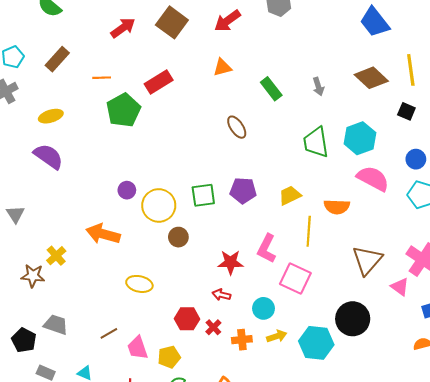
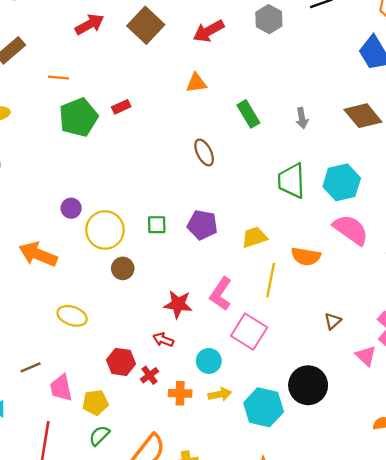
red rectangle: (159, 82) -> (121, 107), moved, size x0.6
green square: (203, 195) -> (157, 225), size x0.7
brown triangle: (367, 260) -> (333, 321), size x0.5

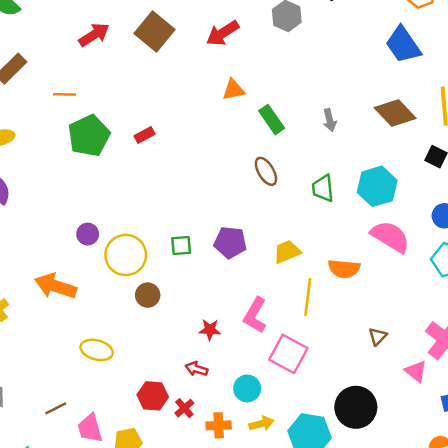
orange triangle: (196, 83) -> (233, 90), moved
red rectangle: (121, 107) -> (144, 135), moved
brown ellipse: (204, 152) -> (266, 171), moved
green trapezoid: (291, 181) -> (323, 188), size x0.7
red star: (178, 304) -> (210, 330), size x0.7

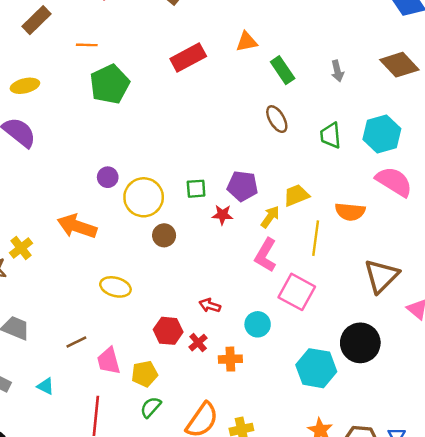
red rectangle: (144, 135) -> (188, 57), moved, size x1.8
red star: (210, 330) -> (222, 215), moved
brown triangle: (378, 336) -> (381, 276), size x2.0
yellow arrow: (261, 424) -> (270, 217), moved, turned -40

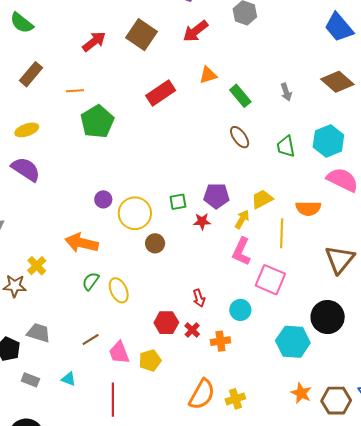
yellow ellipse: (115, 287) -> (119, 290), turned 55
red arrow: (210, 305) -> (199, 298), turned -120
green semicircle: (151, 407) -> (91, 281), moved

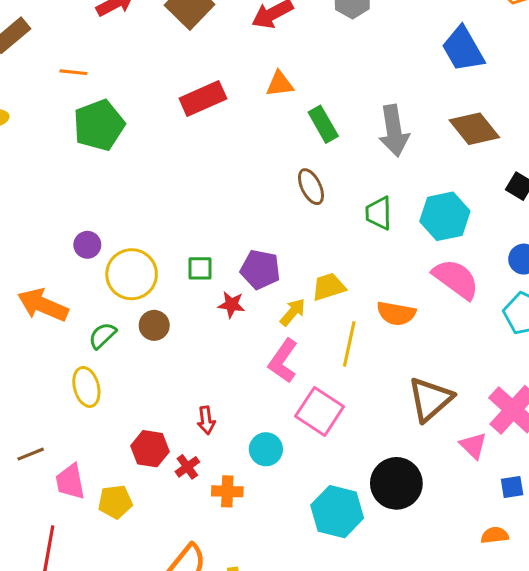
blue trapezoid: (339, 27) -> (463, 49), moved
gray arrow: (286, 92) -> (394, 131), size x1.8
green semicircle: (91, 281) -> (102, 336), moved

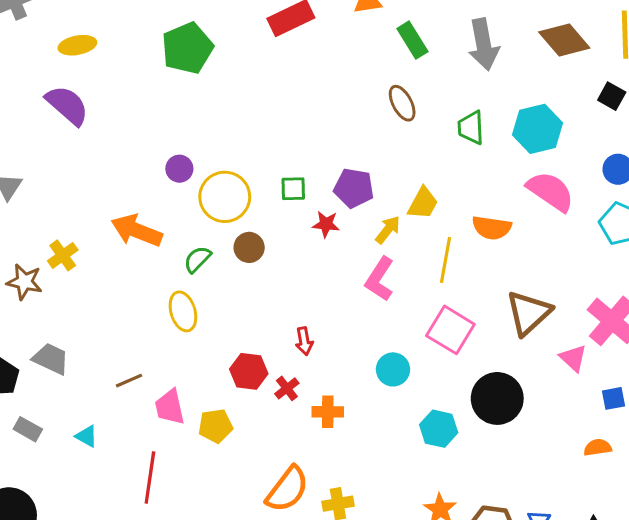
yellow trapezoid: (329, 287) -> (423, 203), turned 138
pink square: (320, 411) -> (450, 330), moved
cyan circle: (266, 449) -> (393, 369), moved
cyan hexagon: (337, 512) -> (439, 429), size x0.7

